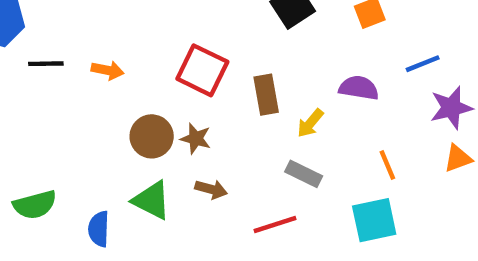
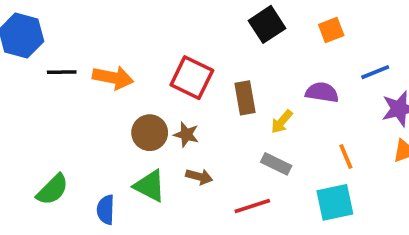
orange arrow: (108, 70) -> (113, 78), size x1.5
green semicircle: (35, 205) -> (52, 190), turned -30

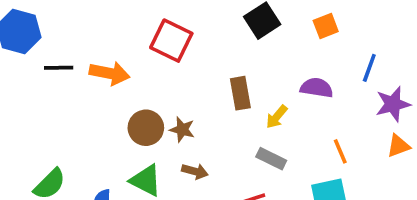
blue line: (375, 72) -> (369, 68), turned -48
red square: (192, 78) -> (171, 41), moved

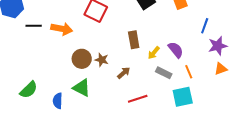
purple semicircle: (317, 88) -> (176, 50), moved, turned 42
gray rectangle: (271, 159) -> (164, 73), moved
brown arrow: (195, 171) -> (124, 73), moved, turned -56

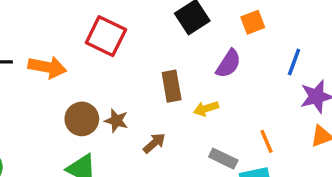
purple semicircle: (176, 50) -> (228, 64), moved, turned 72
yellow arrow: (154, 53) -> (206, 109), turned 32
gray rectangle: (164, 73) -> (223, 159), moved

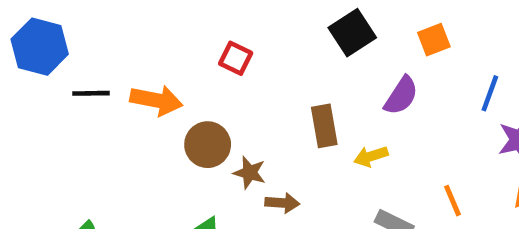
red square: (106, 36) -> (236, 58), size x0.6
brown circle: (82, 119) -> (208, 145), moved
brown arrow: (154, 143) -> (282, 203), moved, turned 45

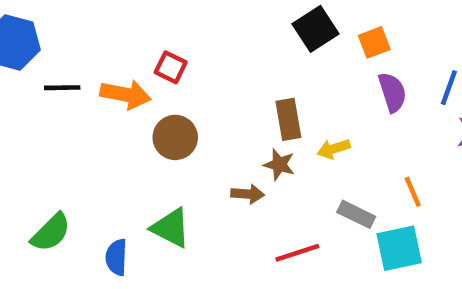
orange square: (434, 40) -> (374, 42), moved
red square: (236, 58) -> (171, 67), moved
purple semicircle: (401, 96) -> (392, 92), moved, turned -51
brown star: (250, 173) -> (279, 165), moved

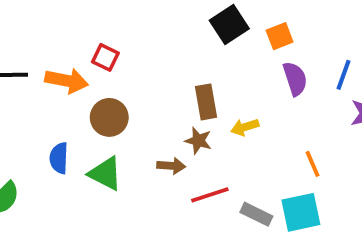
gray rectangle: (356, 214) -> (256, 214), moved
green triangle: (171, 228) -> (105, 174), moved
red line: (297, 253) -> (210, 195), moved
blue semicircle: (116, 257) -> (59, 158), moved

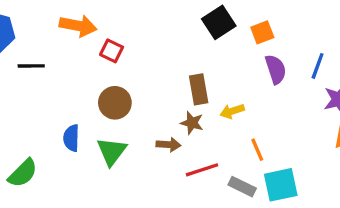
orange arrow: (67, 81) -> (78, 26), moved
orange line: (313, 164) -> (257, 150), moved
green triangle: (105, 174) -> (112, 151), turned 40

